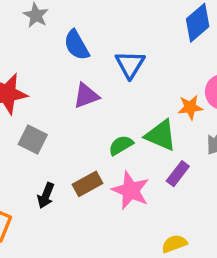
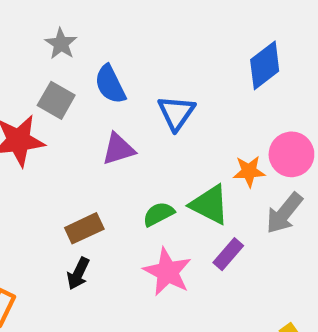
gray square: (33, 139) -> (56, 100), moved
brown rectangle: (88, 184) -> (84, 228), moved
black arrow: (46, 196) -> (78, 274), moved

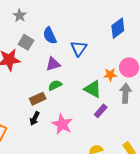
gray star: (61, 44) -> (20, 16), moved
gray arrow: (284, 213) -> (126, 93), turned 144
green semicircle: (159, 214) -> (55, 85), moved
pink star: (167, 272) -> (62, 124), moved

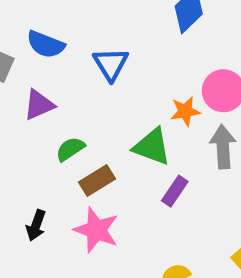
blue semicircle: (50, 36) -> (46, 44), turned -36
purple triangle: (53, 64) -> (39, 105), moved
brown rectangle: (38, 99) -> (97, 181), moved

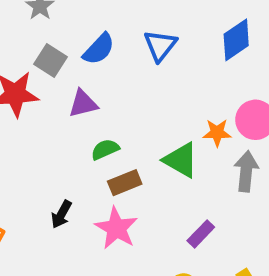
blue semicircle: (46, 44) -> (99, 49), turned -78
blue triangle: (111, 64) -> (160, 45), moved
purple rectangle: (175, 191) -> (201, 234), moved

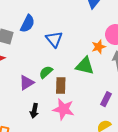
blue triangle: (160, 45) -> (54, 39), moved
purple triangle: (83, 104) -> (27, 83), moved
brown rectangle: (125, 183) -> (61, 85), turned -49

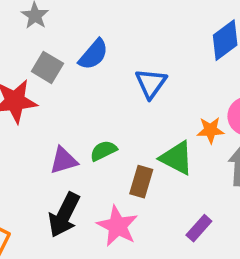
blue triangle: (54, 39) -> (151, 83), moved
brown rectangle: (61, 85) -> (141, 182), moved
black arrow: (34, 111) -> (64, 215), size x1.6

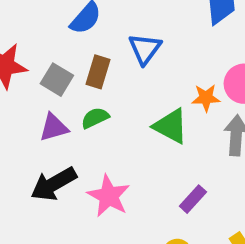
gray square: (47, 67) -> (57, 80), moved
brown rectangle: (141, 182) -> (98, 72), moved
black arrow: (64, 215) -> (54, 184), turned 33

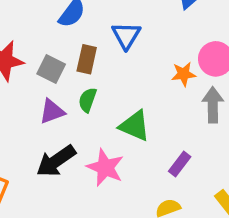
green semicircle: (95, 118) -> (87, 100), turned -40
green triangle: (171, 126) -> (135, 126), moved

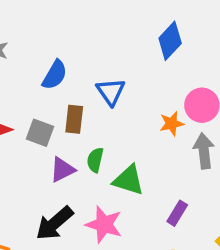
green semicircle: (87, 100) -> (95, 160), moved
purple triangle: (52, 111) -> (62, 170), moved

